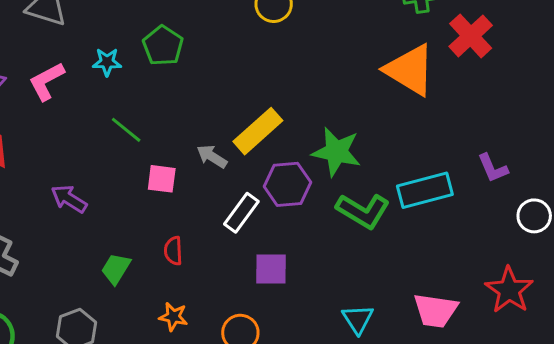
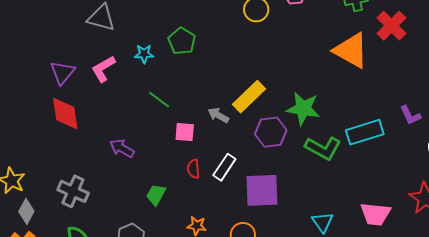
white rectangle: (241, 213) -> (224, 167), moved
red semicircle: (173, 251) -> (193, 169), moved
purple square: (271, 269) -> (262, 190), size x1.5

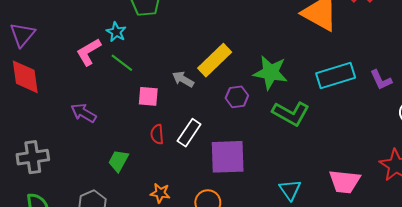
cyan star: (144, 54) -> (116, 32), moved, turned 30
pink L-shape: (103, 69) -> (89, 52), moved
purple hexagon: (271, 132) -> (237, 97), size x0.7
cyan rectangle: (365, 132) -> (336, 76), moved
gray cross: (73, 191) -> (33, 157), turned -32

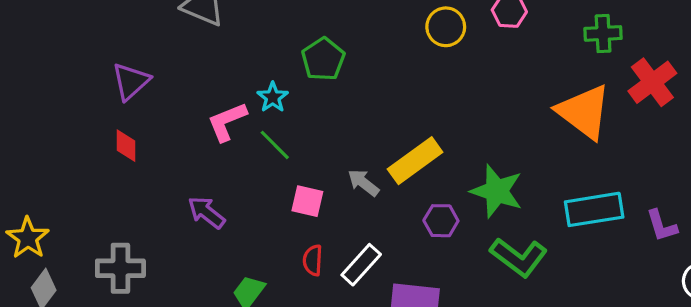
red diamond: (25, 77) -> (126, 146), size x0.6

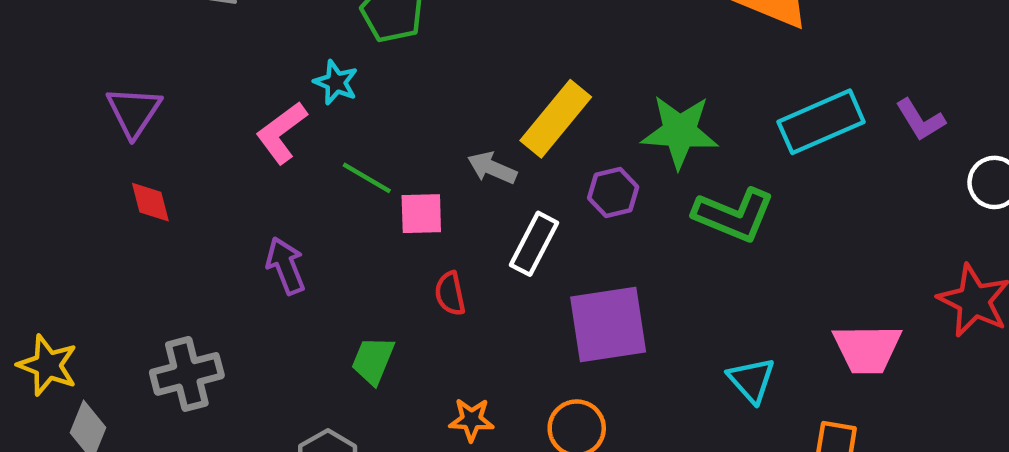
green line: (275, 145) -> (367, 178), moved
purple arrow: (206, 212) -> (286, 266), turned 45
white rectangle: (361, 265) -> (534, 244), moved

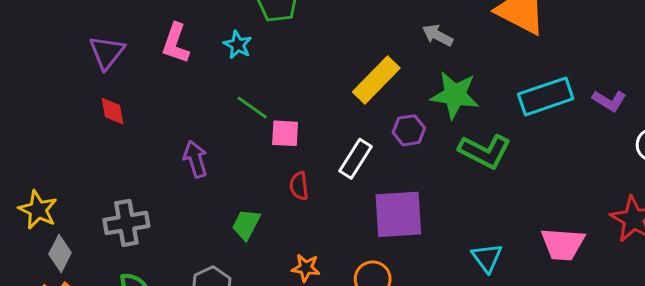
purple L-shape: (920, 120) -> (609, 101), turned -32
pink L-shape: (281, 133) -> (176, 43), moved, turned -39
gray arrow: (492, 168) -> (438, 35), moved

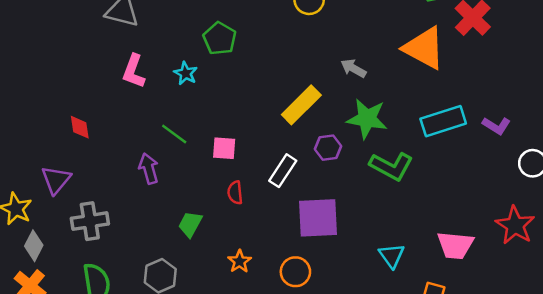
purple triangle: (107, 52) -> (56, 180), moved
green line: (252, 107) -> (174, 134), moved
orange star: (306, 268) -> (240, 261), turned 30

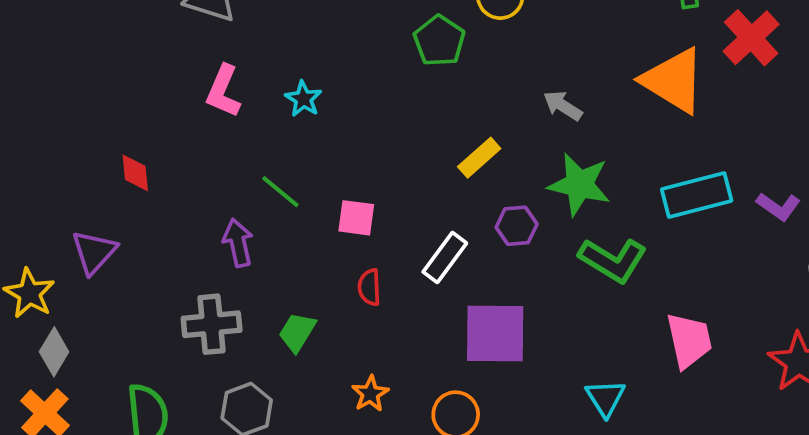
green pentagon: (220, 38) -> (439, 41), moved
yellow rectangle: (301, 105) -> (479, 158), size x0.7
gray cross: (90, 221) -> (212, 324), moved
pink trapezoid: (455, 245) -> (689, 340), moved, turned -111

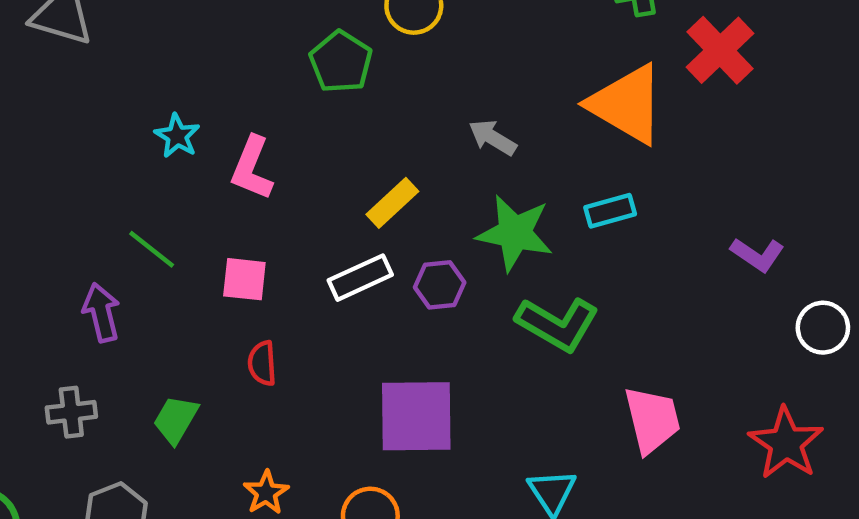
pink L-shape: (223, 91) -> (252, 168), moved
cyan rectangle: (697, 195) -> (610, 211), moved, size x0.6
white rectangle: (445, 258) -> (360, 278), moved, turned 30
gray cross: (212, 324) -> (71, 412), size x0.7

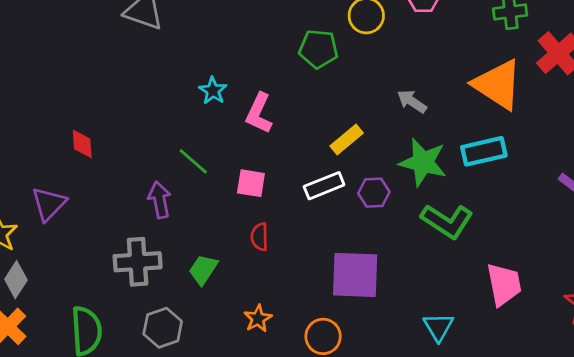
green pentagon: (341, 62) -> (319, 49), turned -30
cyan rectangle: (610, 211) -> (484, 151), size x1.4
gray cross: (71, 412) -> (138, 262), size x1.5

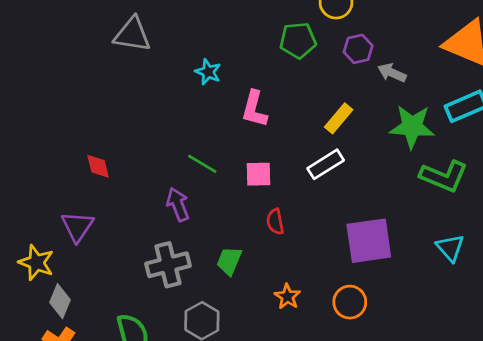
cyan star: (213, 91) -> (208, 72), moved
purple hexagon: (374, 193) -> (358, 49), moved
cyan triangle: (438, 327) -> (450, 248), moved

